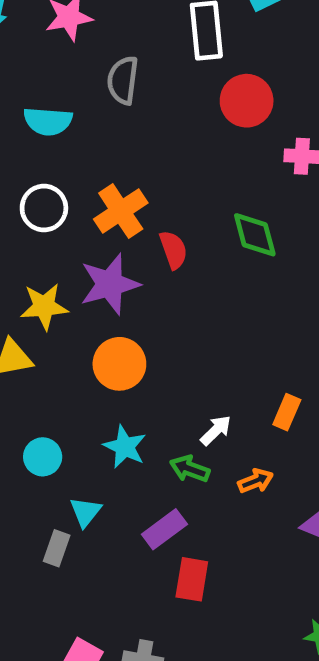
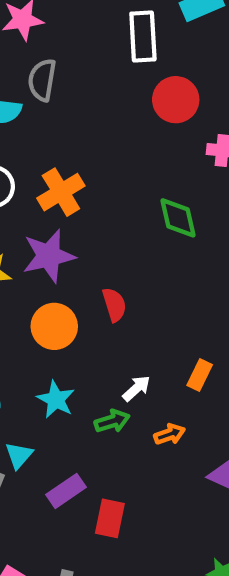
gray semicircle: (123, 80) -> (42, 80), moved
red semicircle: (173, 250) -> (114, 305), moved
green arrow: (190, 469) -> (112, 421), turned 140
purple rectangle: (164, 529) -> (66, 491), moved

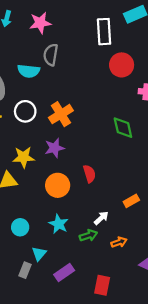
purple star: (49, 256) -> (54, 148), size x0.7
orange rectangle: (200, 375) -> (131, 201), moved, turned 35
red rectangle: (110, 518) -> (102, 285), moved

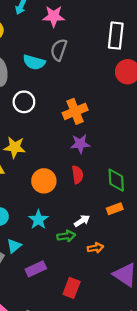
orange cross: (61, 114) -> (75, 111), moved
green diamond: (123, 128) -> (116, 180), moved
purple star: (54, 148) -> (80, 144), moved

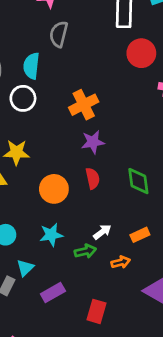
cyan semicircle: (34, 62) -> (31, 66), moved, turned 85
orange rectangle: (115, 209) -> (140, 235), moved
cyan star: (38, 220) -> (51, 235), turned 30

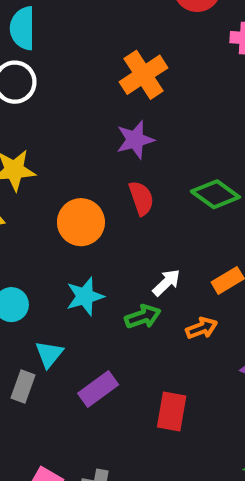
orange cross: (84, 105) -> (144, 75), moved
green diamond: (138, 181) -> (215, 194), turned -40

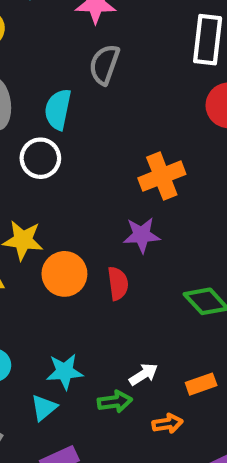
red semicircle: (141, 198) -> (118, 283), moved
orange circle: (81, 222) -> (64, 274), moved
cyan triangle: (49, 354) -> (44, 408), moved

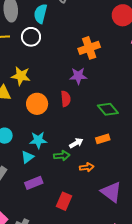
orange circle: (64, 274) -> (37, 104), moved
orange rectangle: (201, 384) -> (103, 139), moved

